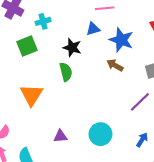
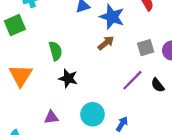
black star: (72, 48) -> (68, 78), moved
brown arrow: (115, 65) -> (106, 43), turned 112
blue arrow: (142, 140) -> (122, 124), moved

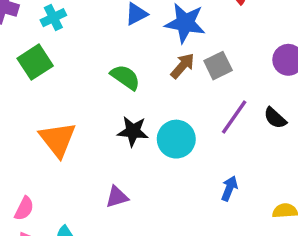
gray square: (146, 48) -> (218, 66), moved
green semicircle: (55, 51) -> (125, 77), moved, turned -30
cyan circle: (93, 114) -> (176, 139), moved

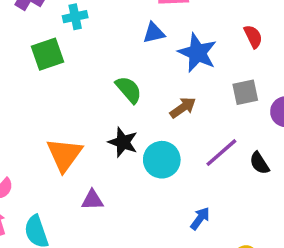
brown arrow: (183, 66) -> (183, 108), moved
gray square: (218, 66) -> (245, 92), moved
orange triangle: (58, 139) -> (64, 155), moved

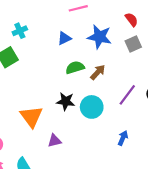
blue triangle: (154, 33) -> (64, 38), moved
green semicircle: (129, 90) -> (75, 67), moved, turned -54
gray square: (245, 92) -> (133, 44), moved

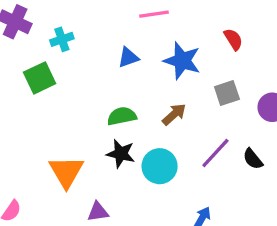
gray square: (133, 44) -> (227, 93), moved
green semicircle: (75, 67) -> (122, 116), moved

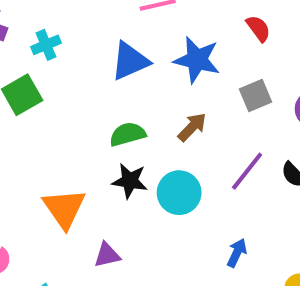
blue triangle: (128, 58) -> (130, 61), size x1.5

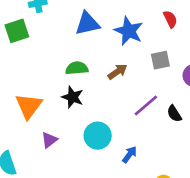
cyan circle: (179, 193) -> (98, 136), moved
purple triangle: (107, 255) -> (49, 140), turned -36

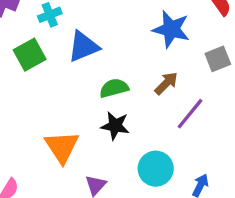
blue triangle: (87, 23) -> (83, 47), moved
purple line: (146, 106) -> (190, 114), moved

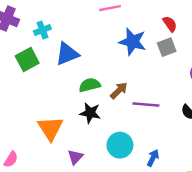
gray square: (218, 59) -> (167, 47), moved
brown arrow: (166, 83) -> (119, 91), moved
purple line: (190, 114) -> (146, 105), turned 55

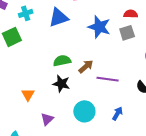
red semicircle: (170, 24) -> (131, 14), turned -56
blue triangle: (67, 54) -> (59, 18), moved
orange triangle: (50, 128) -> (28, 95), size x0.6
blue arrow: (153, 158) -> (117, 114), moved

